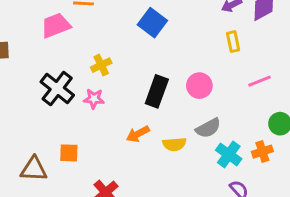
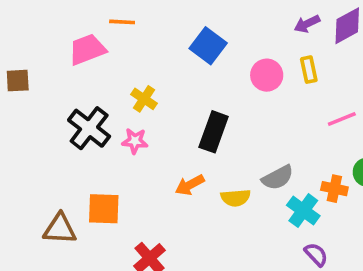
yellow cross: (101, 65) -> (144, 99), turned -30
pink circle: (199, 86) -> (267, 75), moved
orange cross: (262, 152) -> (334, 189), moved, turned 30
orange square: (69, 153) -> (104, 209), size x1.4

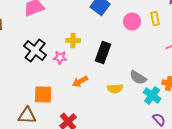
yellow cross: (144, 99) -> (73, 40), moved, turned -32
gray semicircle: (278, 178) -> (138, 78), turned 60
orange arrow: (190, 185) -> (80, 82), moved
brown triangle: (60, 229) -> (27, 116), moved

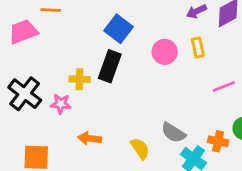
black rectangle: (103, 52) -> (110, 66), moved
orange arrow: (80, 82) -> (90, 138), turned 35
yellow semicircle: (115, 88) -> (140, 149), turned -119

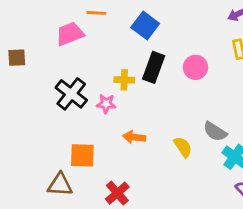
blue square: (118, 29) -> (145, 25), moved
pink circle: (165, 52) -> (195, 67), moved

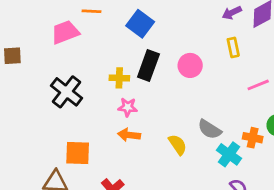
pink star: (106, 104) -> (128, 107), moved

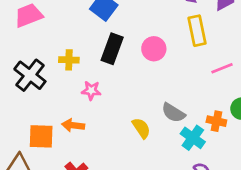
yellow rectangle: (233, 47) -> (197, 31), size x1.5
yellow cross: (119, 78) -> (69, 60), moved
orange arrow: (129, 135) -> (73, 125), moved

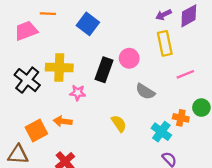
black rectangle: (112, 49) -> (104, 70), moved
yellow cross: (69, 60) -> (59, 67), size x1.6
gray semicircle: (173, 113) -> (145, 92), moved
orange square: (41, 136) -> (36, 130), turned -30

